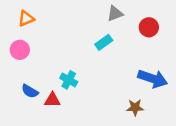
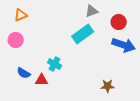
cyan rectangle: (104, 42) -> (83, 34), size x1.5
blue arrow: (153, 79) -> (124, 45), moved

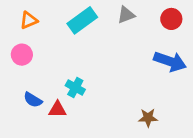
red circle: (119, 22) -> (171, 19), moved
cyan rectangle: (83, 34) -> (82, 20), moved

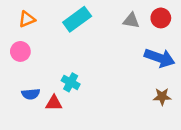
gray triangle: (126, 15) -> (131, 21), moved, turned 30
blue semicircle: (33, 100) -> (31, 94), turned -36
brown star: (148, 118) -> (162, 97), moved

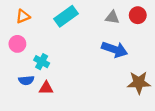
blue arrow: (160, 58) -> (115, 49), moved
cyan cross: (71, 82) -> (42, 62), moved
brown star: (162, 97) -> (139, 83), size x1.5

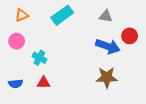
red circle: (138, 15) -> (130, 36), moved
blue semicircle: (26, 80) -> (16, 84), moved
brown star: (139, 83) -> (107, 77), moved

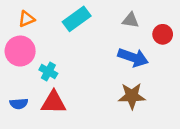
red circle: (130, 36) -> (163, 34), moved
pink circle: (17, 41) -> (20, 51), size x1.5
red triangle: (44, 83) -> (53, 102), size x1.5

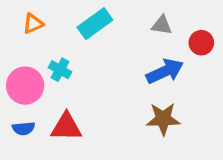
pink circle: (20, 51) -> (25, 86), moved
blue arrow: (133, 57) -> (165, 71), turned -44
cyan cross: (48, 72) -> (60, 70), moved

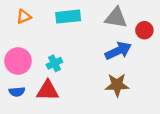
cyan rectangle: (95, 24) -> (68, 17), turned 30
gray triangle: (162, 25) -> (116, 18), size x1.5
cyan cross: (60, 70) -> (54, 63), moved, turned 35

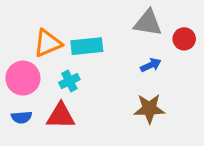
orange triangle: (24, 17) -> (48, 43), moved, size x1.5
cyan rectangle: (68, 17) -> (87, 46), moved
blue arrow: (118, 51) -> (151, 65), size x0.6

